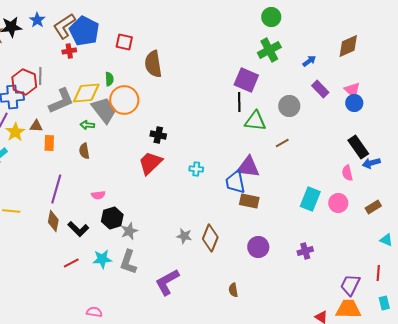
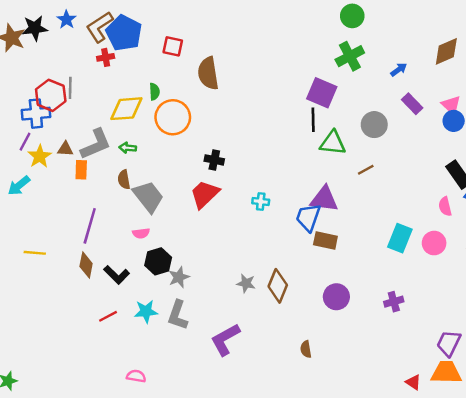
gray L-shape: (61, 101) -> (96, 144), moved
gray trapezoid: (104, 110) -> (148, 197), moved
blue trapezoid: (235, 182) -> (308, 217), turned 30

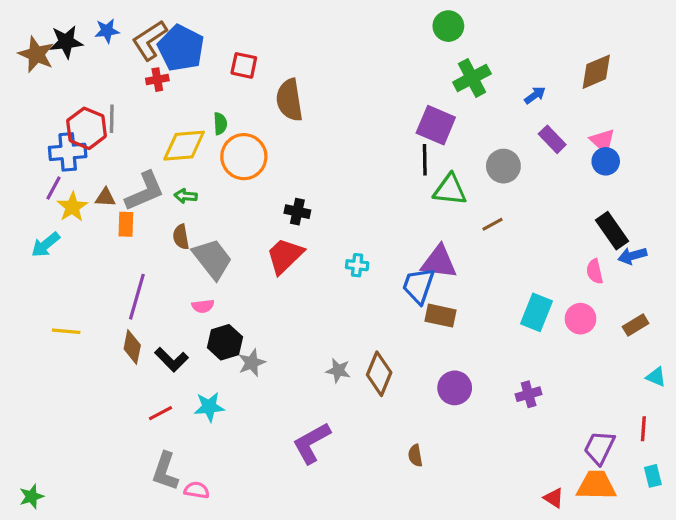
green circle: (352, 16) -> (448, 26), moved
blue star: (67, 20) -> (107, 31), turned 30
gray L-shape: (178, 315) -> (165, 471), moved

